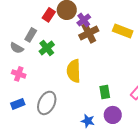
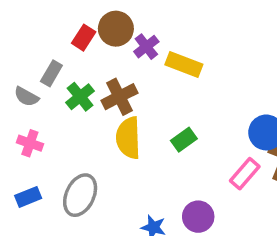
yellow rectangle: (123, 31) -> (184, 64), moved
brown cross: (89, 33) -> (119, 97), moved
green rectangle: (105, 92) -> (184, 140), moved, turned 64

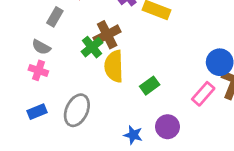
gray semicircle: (26, 97) -> (41, 47), moved
green cross: (80, 97) -> (92, 47), moved
green rectangle: (184, 140) -> (150, 86), moved

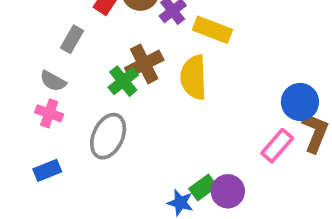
yellow semicircle: (114, 66) -> (194, 77), moved
green rectangle: (150, 86) -> (203, 187), moved
gray ellipse: (77, 110) -> (108, 136), moved

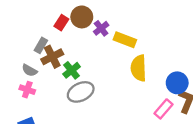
brown cross: (144, 64) -> (52, 57), moved
yellow semicircle: (194, 77) -> (139, 68), moved
gray ellipse: (108, 136) -> (81, 92), moved, turned 40

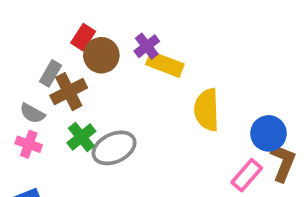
brown circle: (82, 17) -> (101, 55), moved
yellow rectangle: (125, 40) -> (165, 64), moved
green cross: (72, 70) -> (81, 137), moved

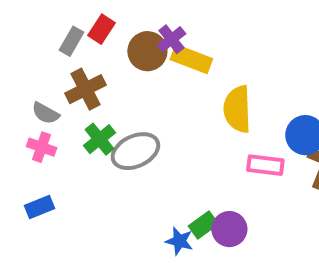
brown circle: (101, 55) -> (147, 51), moved
gray rectangle: (50, 73) -> (72, 41), moved
pink rectangle: (247, 175) -> (265, 165), moved, turned 56

